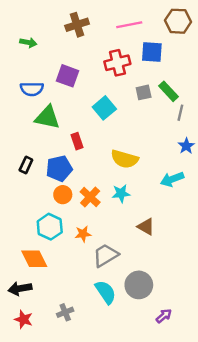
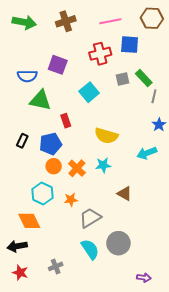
green arrow: (28, 43) -> (24, 22), moved, size x1.6
purple arrow: (164, 316) -> (144, 278), moved, turned 48

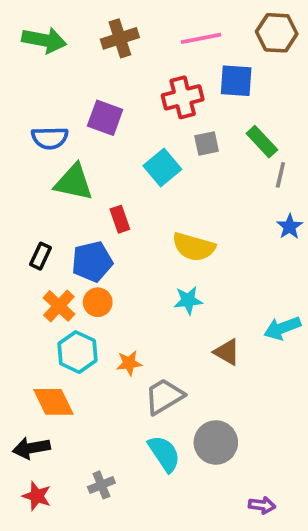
gray square: (122, 79) -> (207, 144), moved
cyan arrow: (147, 153) -> (282, 328), moved
orange cross: (77, 168) -> (59, 306), moved

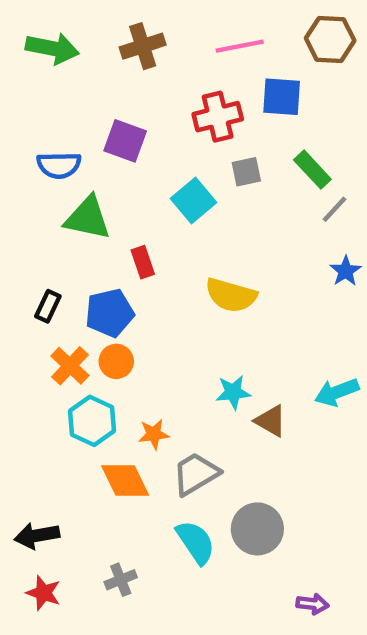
gray line: (280, 175) -> (335, 209), turned 30
cyan star: (188, 300) -> (233, 392), moved
orange diamond: (53, 402) -> (125, 480), moved

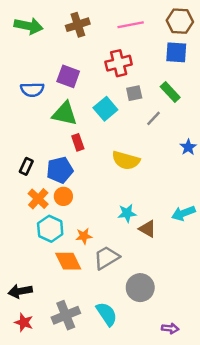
blue square: (282, 97) -> (176, 52), moved
gray line: (335, 209) -> (153, 118), moved
green triangle: (88, 218) -> (65, 114), moved
cyan semicircle: (196, 542) -> (107, 314), moved
gray cross: (121, 580) -> (66, 315), size x1.6

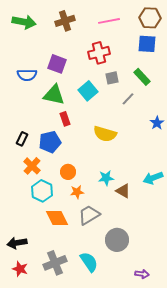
orange circle: (63, 196) -> (68, 172), moved
orange star: (84, 236) -> (77, 192), moved

